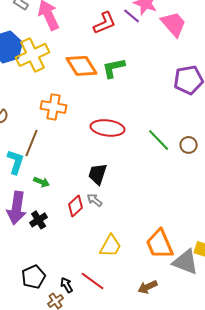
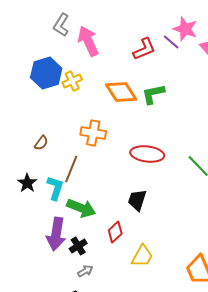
yellow cross: (33, 55) -> (72, 81), size x0.6
green arrow: (42, 182) -> (81, 208), size x1.8
gray arrow: (95, 200) -> (85, 271), moved, turned 112
yellow trapezoid: (111, 246) -> (142, 256), moved

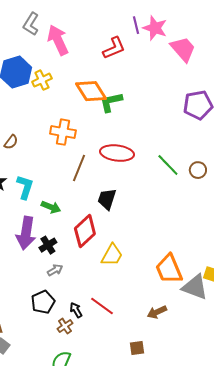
purple line: (171, 42) -> (136, 25), moved, turned 36
green L-shape: (153, 94) -> (111, 102), moved
brown line: (71, 169) -> (79, 168), moved
green arrow: (81, 208) -> (51, 207), size x0.7
red diamond: (115, 232) -> (85, 231), size x1.5

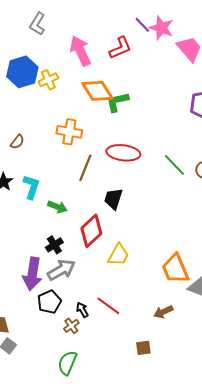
purple line: (136, 25) -> (142, 25), turned -30
pink arrow: (58, 40) -> (80, 51), moved
purple arrow: (26, 233) -> (32, 274), moved
gray arrow: (55, 270) -> (61, 270), size x1.8

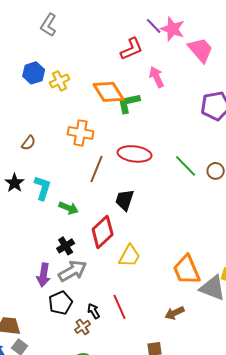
pink arrow: (80, 51) -> (157, 77), moved, size x0.7
blue hexagon: (22, 72) -> (34, 73), size x0.7
purple arrow: (32, 274) -> (44, 275), size x0.7
red line: (108, 306) -> (120, 307), turned 30

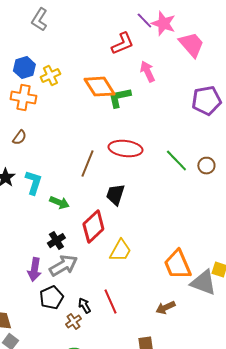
orange cross: (81, 133) -> (23, 98), moved

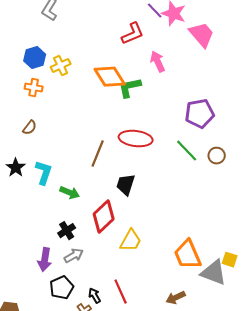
orange cross: (23, 98) -> (34, 88), size x0.7
purple pentagon: (206, 101) -> (200, 114), moved
gray arrow: (63, 266) -> (74, 256), size x0.7

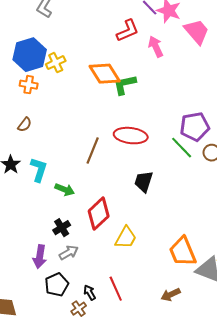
blue hexagon: (35, 58) -> (30, 55), size x1.5
pink arrow: (158, 62) -> (156, 47), moved
purple pentagon: (200, 114) -> (195, 127), moved
black trapezoid: (126, 185) -> (144, 182), moved

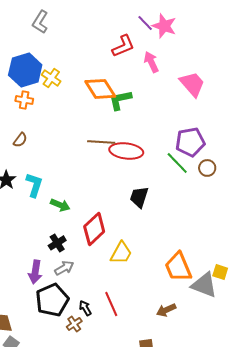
pink trapezoid: (197, 32) -> (192, 84), moved
yellow cross: (56, 63) -> (51, 78), turned -30
brown line: (93, 151) -> (101, 142), moved, turned 72
black pentagon: (57, 285) -> (52, 300), size x1.4

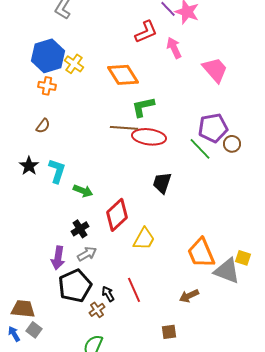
green L-shape: (120, 100) -> (143, 107), moved
brown circle: (207, 168) -> (232, 144), moved

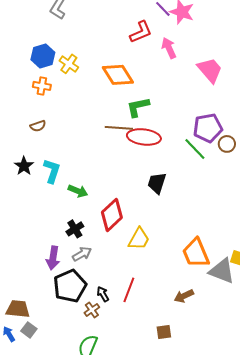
blue hexagon: (48, 56) -> (43, 56), size x0.7
brown semicircle: (43, 126) -> (38, 126), turned 35
red line: (134, 290) -> (129, 290), turned 45

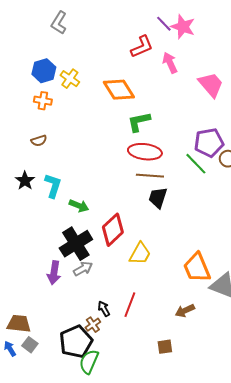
brown line: (119, 128) -> (150, 176), moved
black cross: (75, 229) -> (76, 244), size x1.8
black pentagon: (70, 286) -> (76, 342), moved

